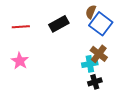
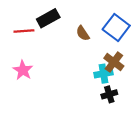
brown semicircle: (91, 12) -> (83, 33), moved, turned -56
black rectangle: (59, 24) -> (48, 18), moved

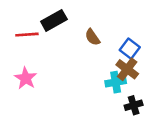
blue square: (116, 28) -> (130, 49), moved, size x0.7
black cross: (109, 94) -> (134, 105), moved

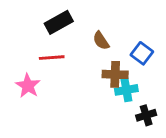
red line: (27, 35) -> (52, 58), moved
brown cross: (127, 69) -> (115, 74), moved, turned -35

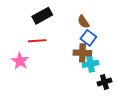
brown semicircle: (101, 41) -> (83, 22), moved
blue square: (142, 53) -> (88, 38), moved

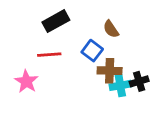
blue square: (88, 38) -> (92, 51), moved
black cross: (105, 82) -> (139, 81), moved

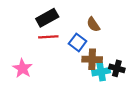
red line: (49, 55) -> (48, 37), moved
black cross: (139, 81) -> (117, 68), turned 32

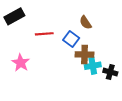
black rectangle: (47, 18) -> (14, 16), moved
black cross: (117, 68) -> (110, 72), moved

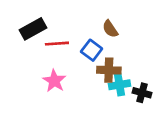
black rectangle: (14, 16) -> (33, 29), moved
pink star: (21, 63) -> (54, 81), moved

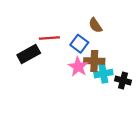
black rectangle: (33, 29) -> (29, 54), moved
pink star: (54, 81) -> (78, 67), moved

